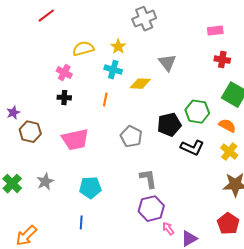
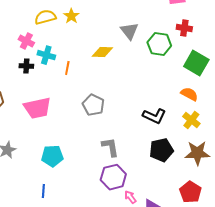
yellow star: (118, 47) -> (71, 16), moved
cyan cross: (113, 70) -> (46, 55), moved
green hexagon: (197, 112) -> (159, 44), moved
black pentagon: (169, 125) -> (161, 150), moved

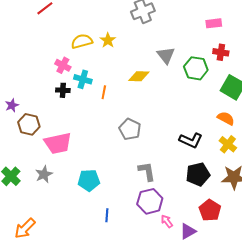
pink trapezoid: (37, 108) -> (58, 143), moved
blue line: (43, 191) -> (107, 215), moved
red pentagon: (190, 192) -> (210, 210), moved

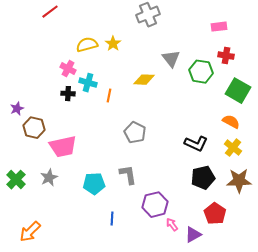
gray L-shape: (147, 171) -> (128, 175), moved

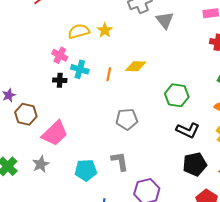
gray triangle: (171, 59) -> (165, 20), moved
green hexagon: (201, 72) -> (177, 95), moved
orange line: (109, 96) -> (109, 74), moved
gray pentagon: (135, 133) -> (127, 119), turned -30
pink trapezoid: (63, 147) -> (55, 133), turned -32

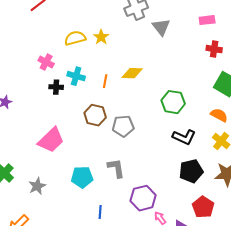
pink cross: (60, 55) -> (46, 62), moved
brown hexagon: (26, 114) -> (95, 115), moved
gray star: (41, 164) -> (37, 186), moved

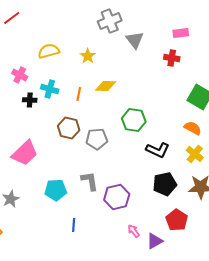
yellow star: (101, 37) -> (88, 56), moved
red cross: (214, 49) -> (172, 58), moved
green hexagon: (173, 102) -> (134, 120), moved
purple hexagon: (143, 198) -> (117, 197), moved

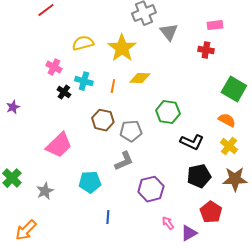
yellow star: (88, 56) -> (122, 48), size x1.8
black cross: (30, 100) -> (64, 92), turned 32
gray L-shape: (90, 181) -> (124, 161), moved, turned 75

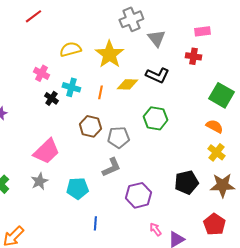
black L-shape: (192, 142) -> (157, 75), moved
gray star: (45, 191) -> (39, 181), moved
red pentagon: (211, 212) -> (214, 224), moved

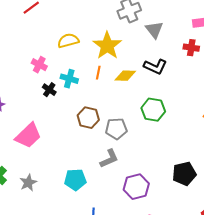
orange line: (100, 92) -> (98, 73), moved
pink trapezoid: (46, 151) -> (28, 136), moved
gray star: (39, 181) -> (28, 183), moved

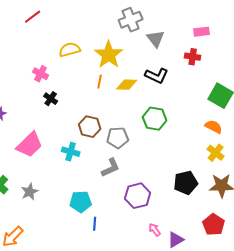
cyan cross: (69, 79) -> (71, 152), moved
cyan pentagon: (75, 180) -> (81, 202), moved

